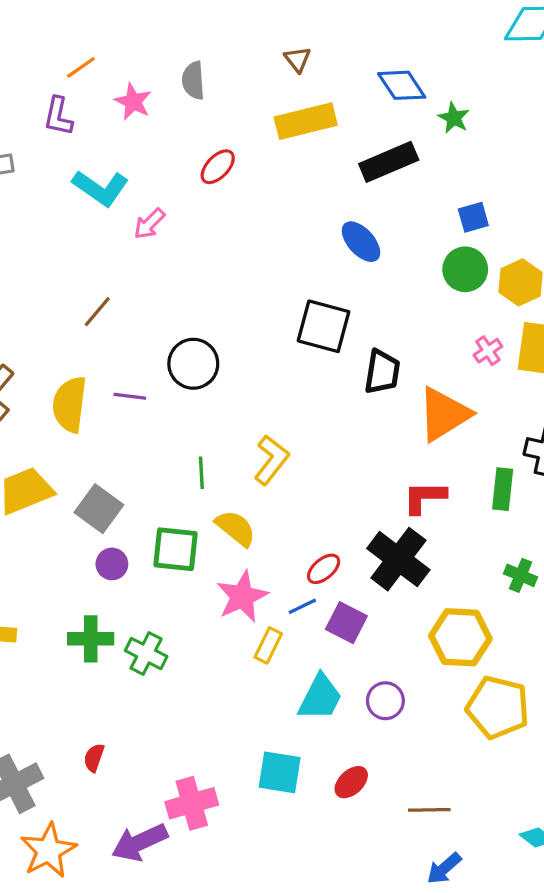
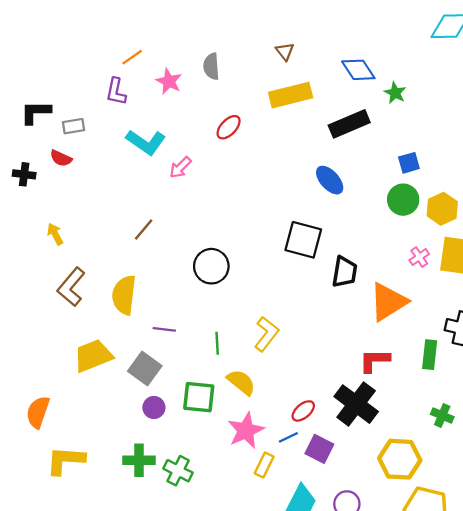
purple line: (130, 396) -> (164, 329), moved

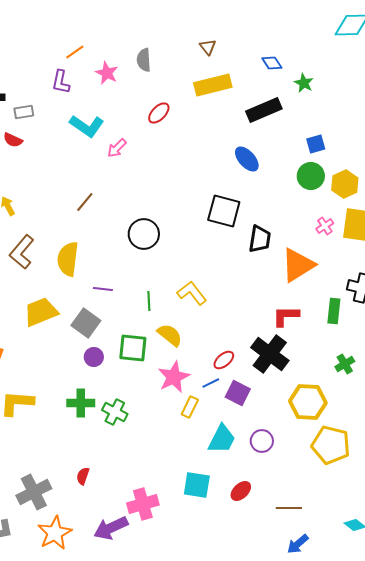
blue diamond: (358, 70) -> (272, 63), size x0.7
yellow L-shape: (266, 334) -> (192, 293), turned -76
green cross: (442, 416) -> (345, 364), turned 36

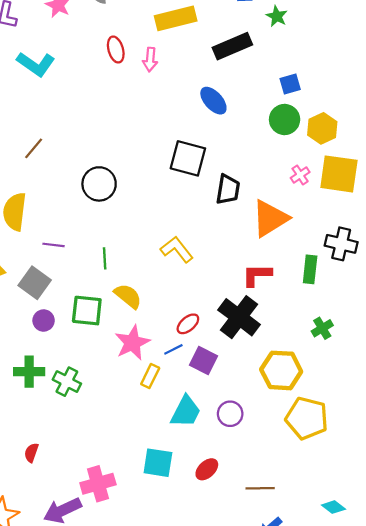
red ellipse: (159, 113) -> (116, 50), turned -60
pink arrow: (117, 148) -> (150, 60), moved, turned -40
yellow L-shape: (192, 293) -> (177, 249), moved

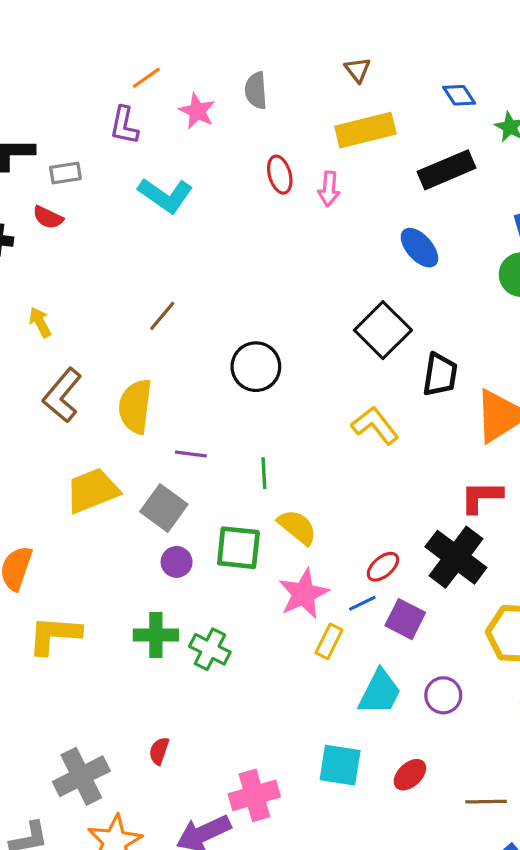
black square: (188, 158) -> (383, 330), turned 30
yellow L-shape: (177, 249) -> (375, 425), moved

